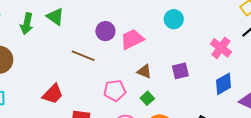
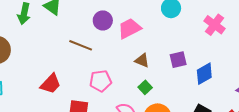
pink cross: (221, 48) -> (214, 25), moved
blue diamond: (223, 84) -> (204, 74), moved
pink pentagon: (115, 91) -> (101, 81), moved

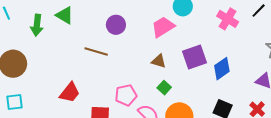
pink trapezoid: (129, 28) -> (163, 27), moved
purple square: (178, 60) -> (195, 57), size x1.4
pink pentagon: (101, 81) -> (126, 95), moved

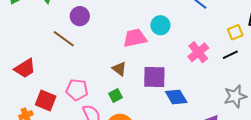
purple circle: (116, 25) -> (80, 16), moved
blue diamond: (222, 69) -> (176, 97), turned 75

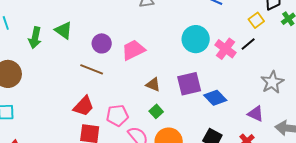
cyan circle: (160, 25) -> (196, 39), moved, size x1.4
pink trapezoid: (135, 38) -> (133, 50), moved
black line: (230, 55) -> (248, 44), moved
red trapezoid: (25, 68) -> (84, 106), moved

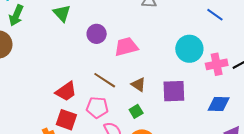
green arrow: (35, 38) -> (16, 15), moved
pink cross: (225, 49) -> (217, 64), turned 30
brown line: (92, 69) -> (105, 80), moved
blue diamond: (215, 98) -> (219, 104), moved, turned -55

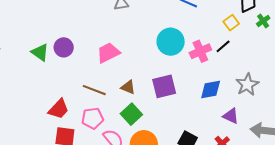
green triangle: (62, 13) -> (40, 52), moved
purple circle: (97, 34) -> (64, 47), moved
green square: (136, 111) -> (131, 114), size x1.5

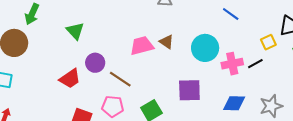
purple circle: (64, 47) -> (95, 63), moved
brown triangle: (128, 87) -> (167, 42), moved
red trapezoid: (59, 109) -> (70, 79), moved

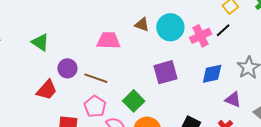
brown triangle: (167, 42) -> (142, 25), moved
pink trapezoid: (142, 46) -> (109, 40), turned 30
pink pentagon: (113, 106) -> (95, 106), turned -30

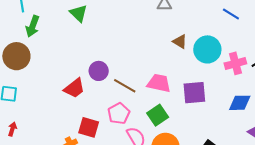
pink trapezoid: (109, 40) -> (159, 83), moved
green triangle: (40, 42) -> (79, 13), moved

